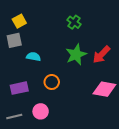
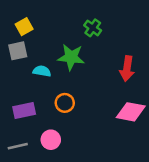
green star: (76, 55) -> (71, 57), moved, turned 30
red arrow: (101, 55) -> (127, 69), turned -36

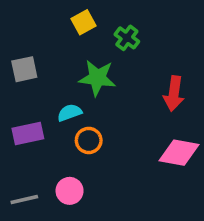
yellow square: (24, 27) -> (83, 22), moved
cyan semicircle: (42, 71) -> (70, 113), moved, turned -30
purple rectangle: (24, 111) -> (28, 133), moved

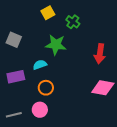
gray square: (24, 69) -> (14, 40), turned 35
orange circle: (89, 140) -> (46, 88), moved

